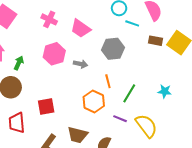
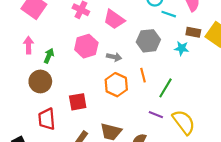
cyan star: (165, 91) -> (182, 48), moved
orange hexagon: (94, 101) -> (116, 85), moved

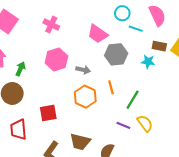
pink trapezoid: (114, 19) -> (98, 34), moved
yellow semicircle: (184, 122) -> (145, 123), moved, size x0.7

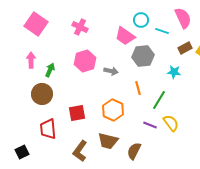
cyan circle: (122, 13) -> (141, 20), moved
brown rectangle: (159, 46) -> (185, 48), turned -40
cyan star: (148, 62) -> (174, 72), moved
orange hexagon: (85, 97) -> (113, 110), moved

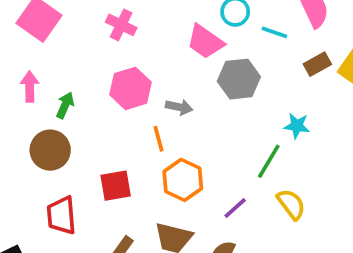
cyan star: (174, 72) -> (297, 126), moved
orange line: (138, 88) -> (159, 139), moved
purple line: (150, 125) -> (235, 208), moved, turned -64

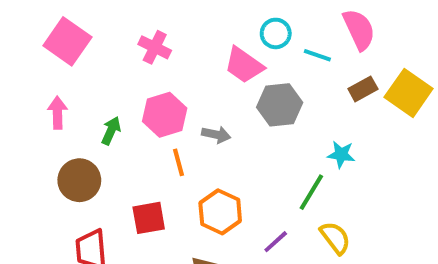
green arrow: (65, 105) -> (111, 131), moved
orange line: (159, 139) -> (178, 162), moved

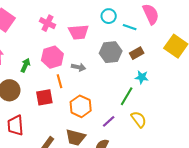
pink trapezoid: (244, 65) -> (79, 32), moved, turned -40
brown rectangle: (363, 89) -> (137, 53), moved
red square: (149, 218) -> (44, 97), moved

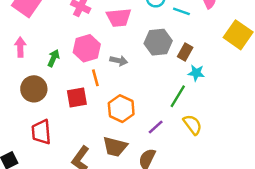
brown rectangle: (137, 53) -> (185, 52), moved, turned -32

